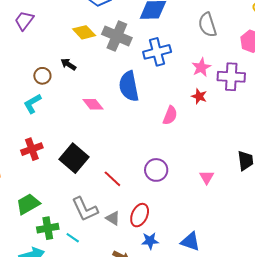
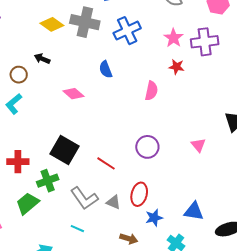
blue semicircle: (129, 86) -> (106, 69), size x0.6
red cross: (32, 149) -> (18, 162), moved, turned 30
green cross: (48, 228) -> (48, 181), moved

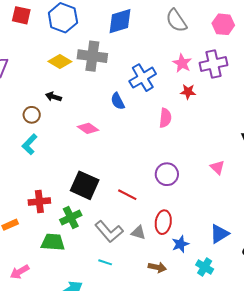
blue cross: (127, 31) -> (143, 78), moved
green trapezoid: (27, 203) -> (53, 242), turned 50
blue triangle: (194, 211) -> (219, 234), turned -35

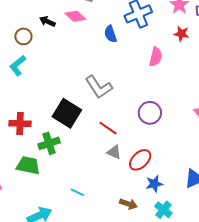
pink diamond: (88, 128) -> (75, 16), moved
red ellipse: (163, 222) -> (140, 160), turned 30
gray L-shape: (109, 231) -> (99, 87), moved
gray triangle: (138, 233) -> (114, 152), moved
cyan cross: (205, 267) -> (163, 210), moved

